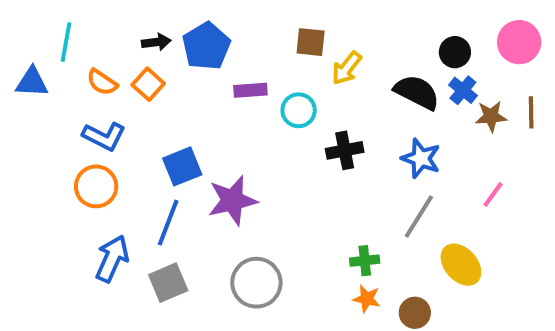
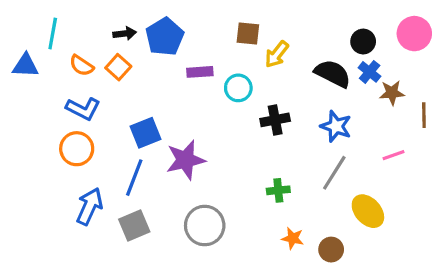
brown line: (531, 112) -> (424, 115), moved
pink line: (493, 194) -> (394, 155), turned 35
green cross: (365, 261) -> (278, 190), moved

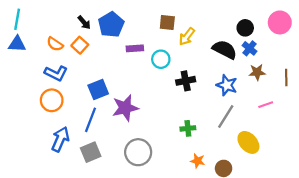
cyan line: (53, 34) -> (17, 19), moved
black arrow: (125, 34) -> (84, 22), turned 56
brown star: (392, 93) -> (257, 72), moved

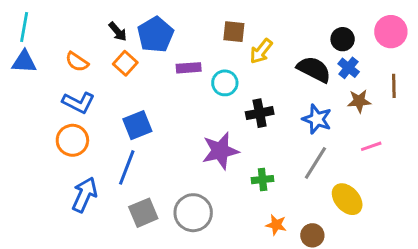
orange square: (80, 45) -> (125, 63), moved
brown line: (286, 78) -> (394, 86), moved
purple star: (125, 108) -> (220, 151), moved
gray square: (91, 152) -> (143, 213), moved

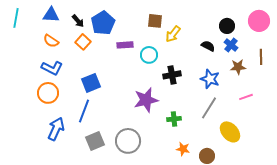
blue triangle: (24, 62) -> (51, 15), moved
black semicircle: (314, 69) -> (208, 46), size x0.6

